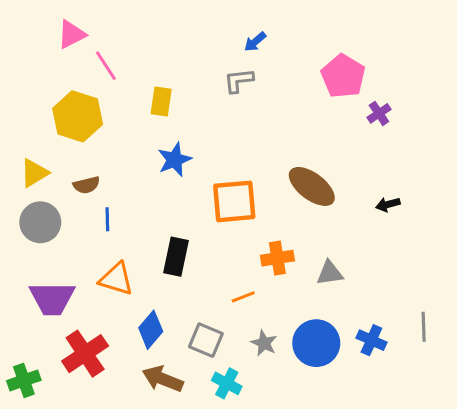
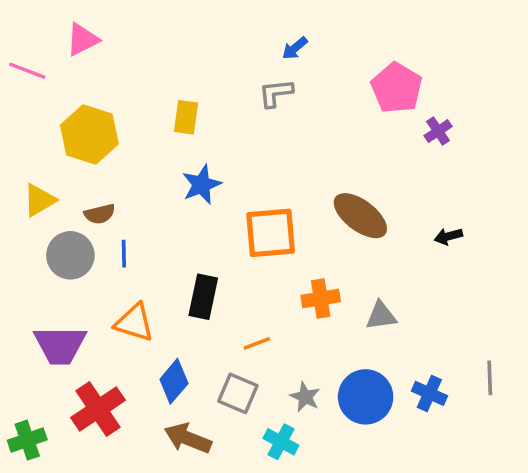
pink line: (106, 66) -> (27, 71), moved, turned -36
gray circle: (40, 222) -> (70, 255), moved
orange line: (243, 297) -> (257, 343), moved
cyan cross: (227, 383) -> (281, 442), moved

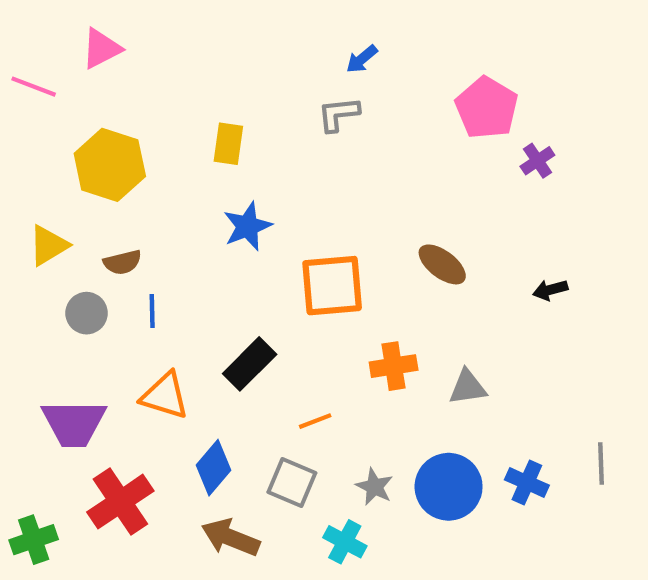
brown ellipse: (360, 216) -> (442, 264), size x0.7
gray circle: (70, 255) -> (87, 313), size x0.7
black rectangle: (203, 297) -> (250, 364), turned 33

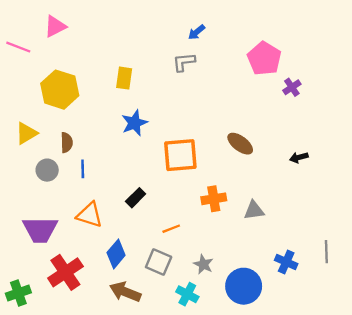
brown semicircle: (123, 262) -> (67, 142), turned -78
black rectangle: (250, 364) -> (136, 198), size x0.7
blue circle: (449, 487) -> (244, 286), moved

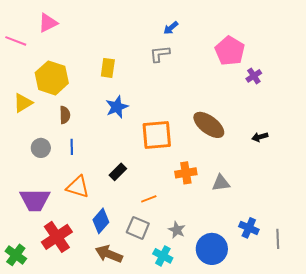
yellow triangle: (26, 133) -> (23, 103), moved
brown semicircle: (67, 142) -> (65, 115), moved
brown ellipse: (240, 144) -> (209, 125), size x1.4
gray line: (326, 252) -> (278, 239), moved
green cross: (18, 293) -> (16, 255), turned -35

